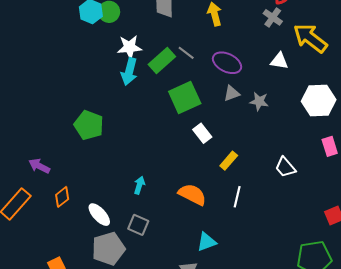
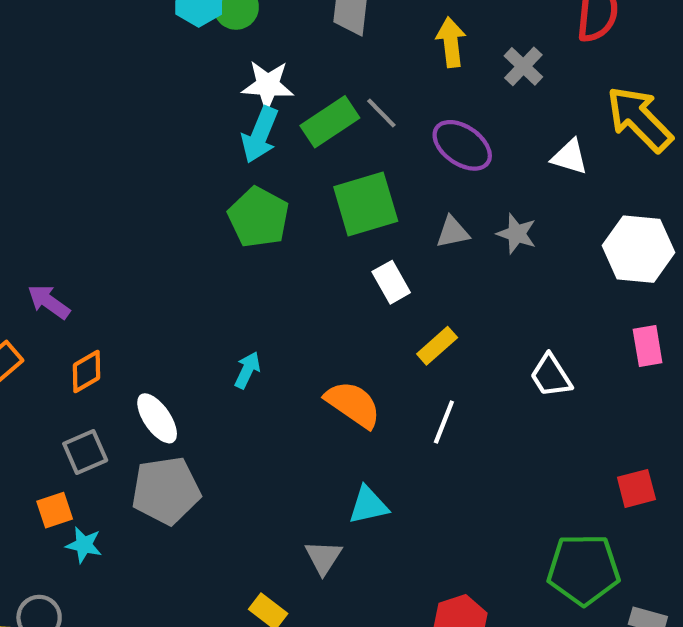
gray cross: (273, 17) -> (523, 66), moved
gray triangle: (232, 93) -> (453, 232), moved
green pentagon: (89, 125) -> (259, 217), moved
gray square: (138, 225) -> (85, 452), moved, turned 35

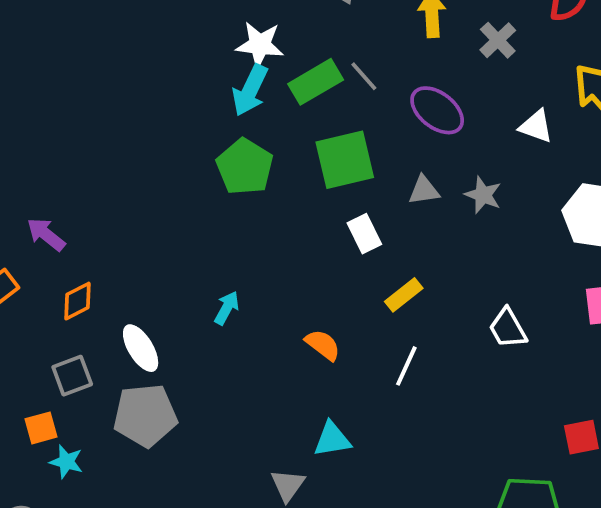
orange semicircle: (353, 404) -> (323, 345), size x0.7

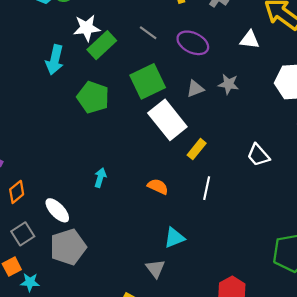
green rectangle: (316, 82) -> (102, 45), moved
cyan arrow: (250, 90) -> (55, 60), moved
white rectangle: (364, 234) -> (167, 120), size x1.8

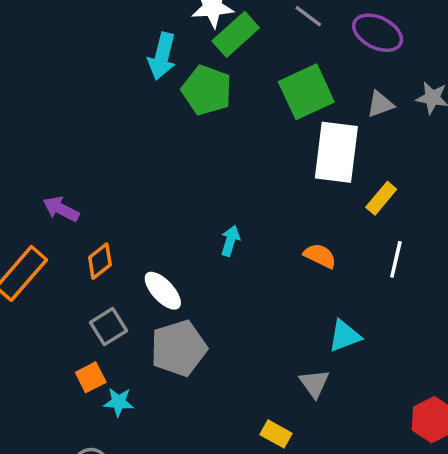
green pentagon: (93, 97) -> (207, 90), moved
white rectangle: (167, 120) -> (336, 152), turned 45

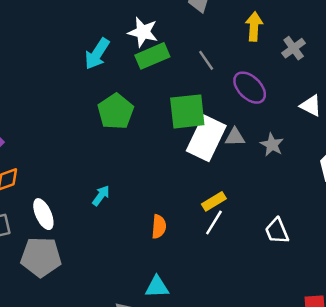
green pentagon: (207, 90) -> (116, 111), moved
white rectangle: (336, 152) -> (206, 138), moved
orange semicircle: (320, 256) -> (159, 227), turned 50
white line: (396, 259) -> (214, 223), moved

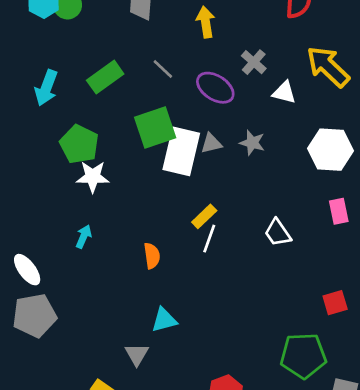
white star: (143, 32) -> (93, 177), moved
gray cross: (294, 48) -> (254, 62), moved

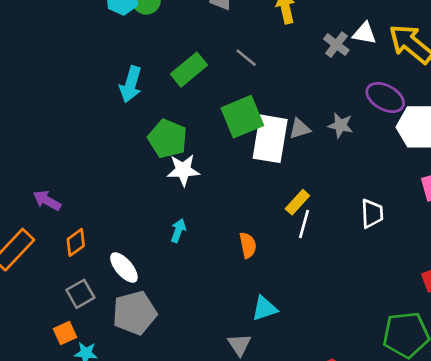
purple ellipse: (215, 88) -> (385, 97), moved
white triangle: (284, 92) -> (364, 33), moved
white trapezoid: (278, 233) -> (372, 214), turned -144

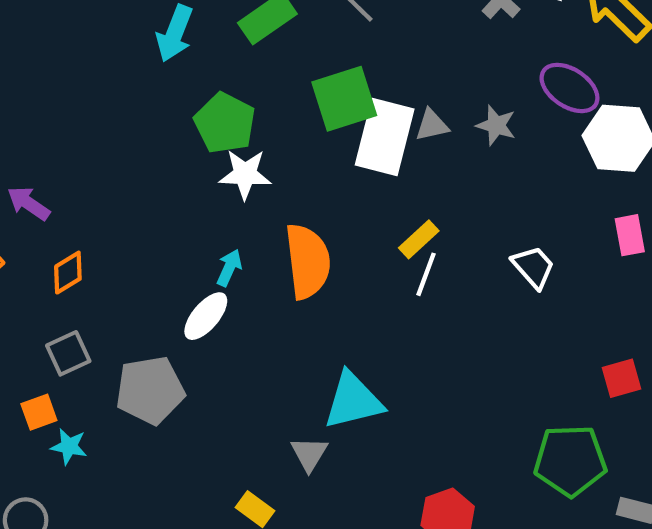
white trapezoid: (372, 214) -> (533, 267), turned -44
orange semicircle: (248, 245) -> (308, 261), moved, size x1.8
white ellipse: (124, 268) -> (206, 316), moved, turned 76
cyan triangle: (264, 309) -> (353, 401), size x1.5

